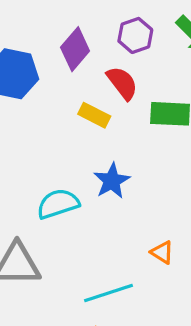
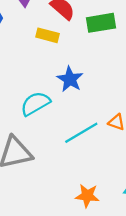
cyan line: (109, 293) -> (81, 133), moved

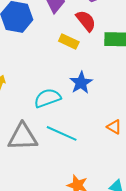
cyan line: (81, 133) -> (62, 133), moved, turned 44

